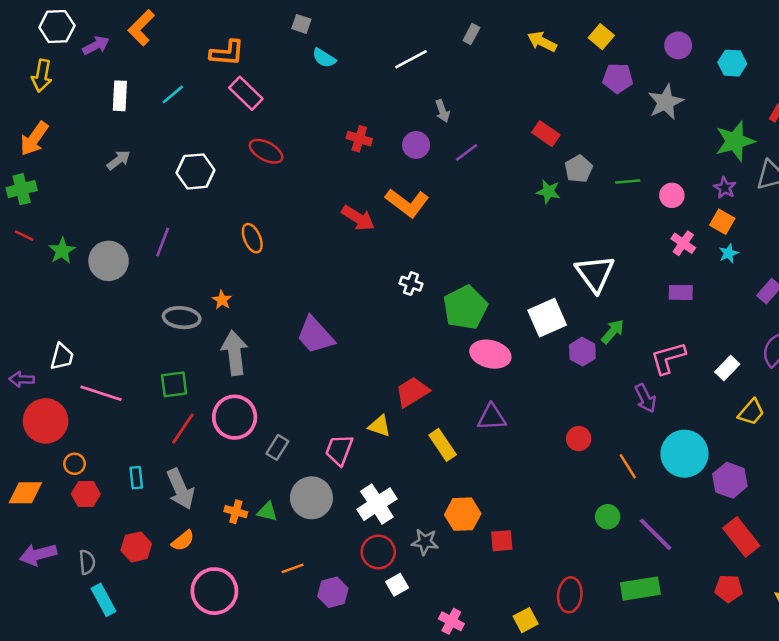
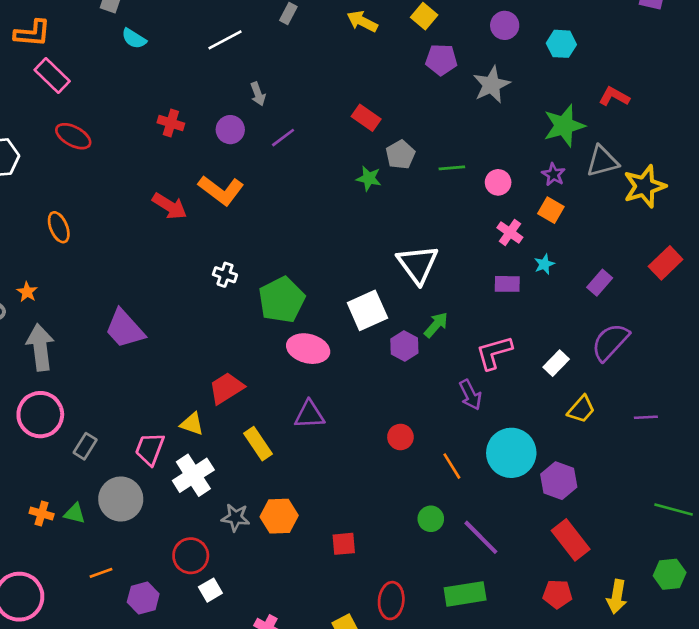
cyan star: (729, 253) -> (544, 264), moved
white cross: (377, 504) -> (193, 475), moved
red square: (502, 541) -> (344, 544), moved
gray star: (425, 542) -> (236, 517), moved

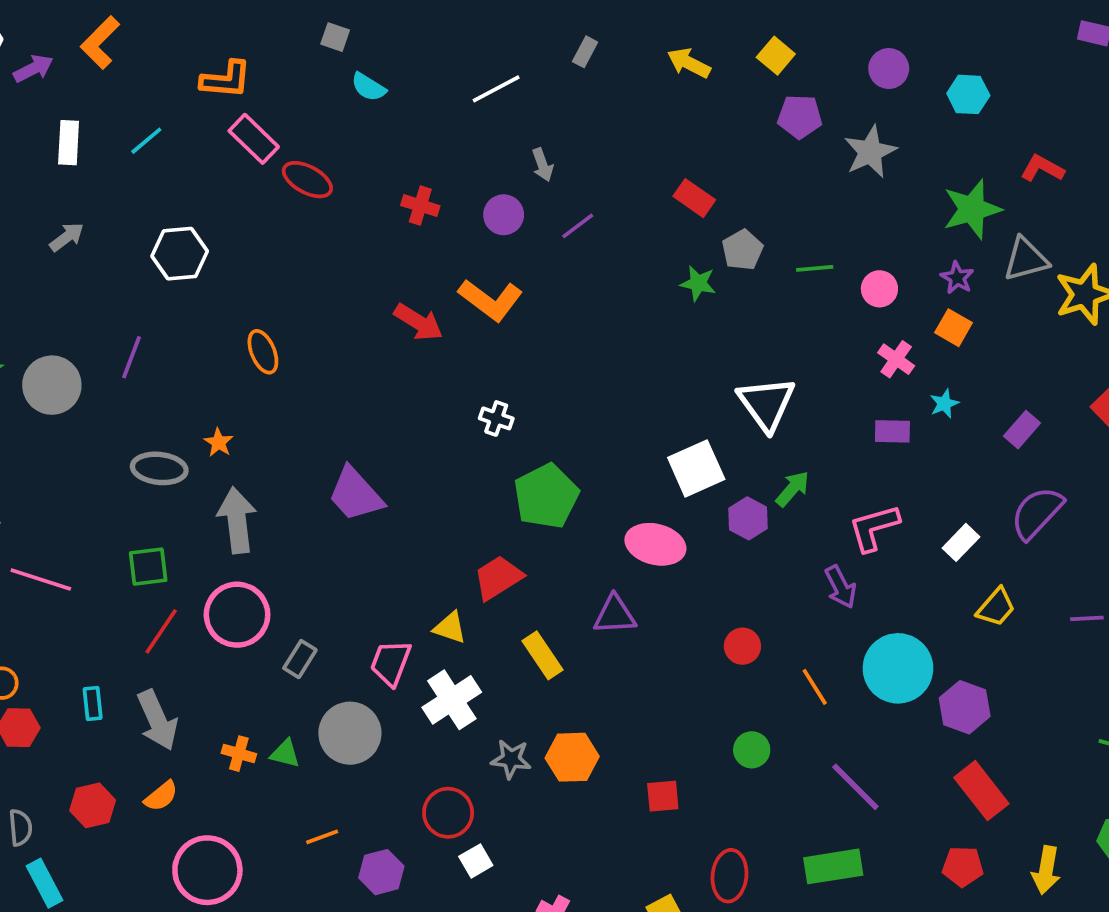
red ellipse: (73, 136) -> (307, 180), moved
green pentagon: (282, 300) -> (546, 496), moved
pink ellipse: (308, 349) -> (655, 544), moved
green circle: (431, 519) -> (752, 750), moved

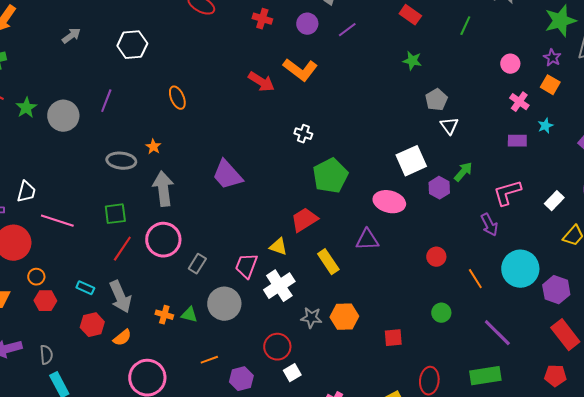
gray pentagon: (742, 250) -> (436, 100), moved
green line: (815, 268) -> (465, 26), moved, turned -60
white triangle: (767, 404) -> (449, 126), size x0.6
cyan rectangle: (93, 704) -> (85, 288), turned -60
red hexagon: (93, 805) -> (92, 325), moved

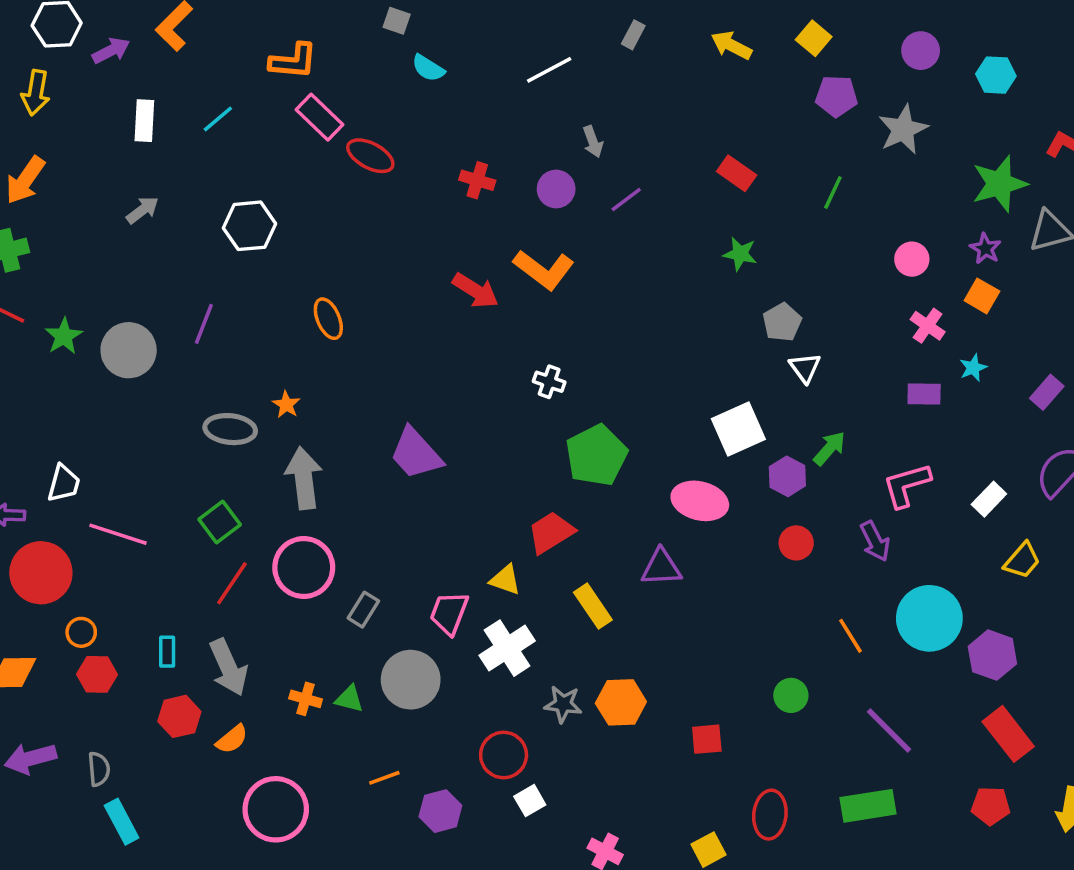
green square: (115, 214) -> (220, 522), turned -30
red circle: (436, 257) -> (796, 543), moved
cyan rectangle: (85, 288) -> (167, 652), turned 66

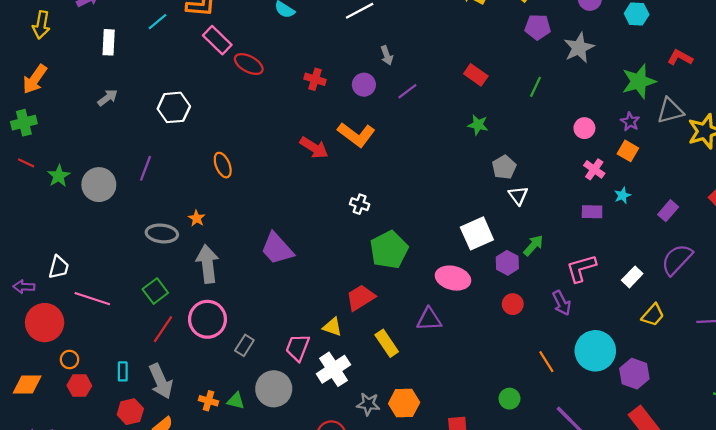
cyan line: (218, 119) -> (158, 22), moved

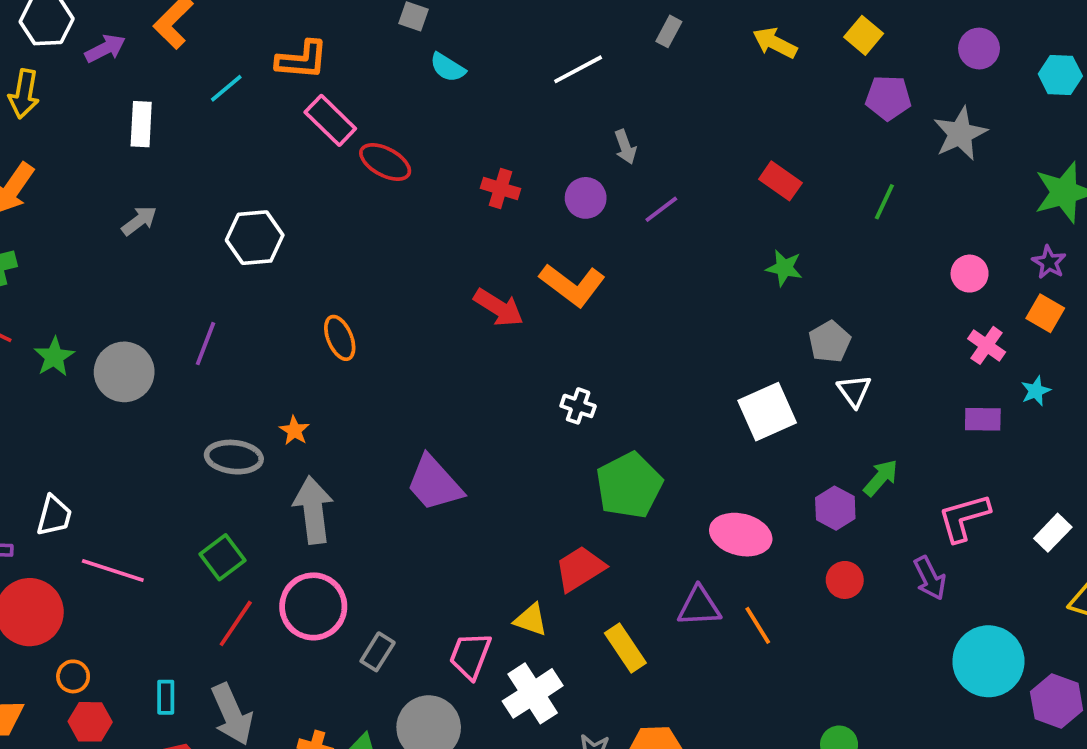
white square: (477, 233) -> (767, 412), moved
orange line: (546, 362) -> (758, 625), moved

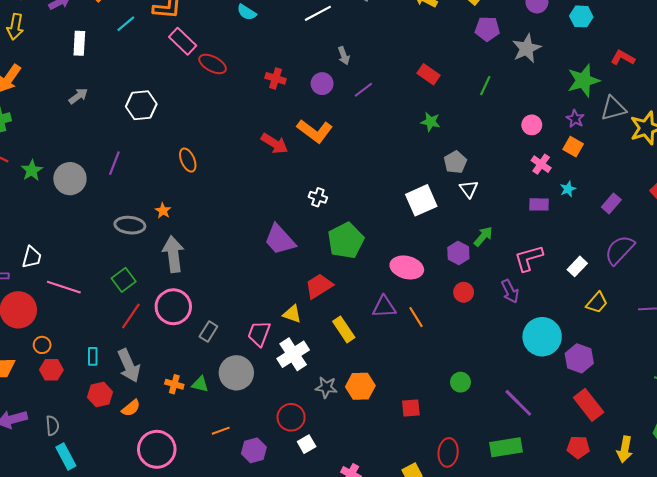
purple trapezoid: (434, 484) -> (280, 240), moved

